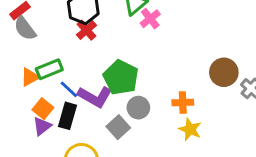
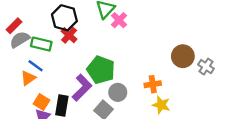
gray semicircle: (25, 28) -> (20, 40), turned 102
green rectangle: (49, 69) -> (41, 44), moved, turned 42
blue line: (69, 89) -> (36, 66), moved
purple L-shape: (95, 97) -> (82, 88), turned -68

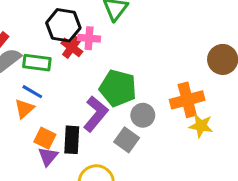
pink cross: (119, 20) -> (89, 38), moved, turned -35
orange cross: (153, 84) -> (187, 100), size x1.5

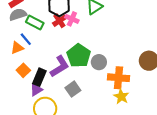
gray circle: (143, 115) -> (99, 62), moved
purple triangle: (48, 156) -> (36, 90), moved

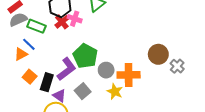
gray circle: (99, 62) -> (106, 70), moved
purple triangle: (36, 90) -> (59, 96), moved, turned -48
yellow star: (121, 97) -> (115, 92), moved

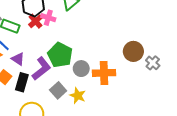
yellow star: (115, 92) -> (78, 96), moved
purple triangle: (59, 96) -> (18, 59), moved

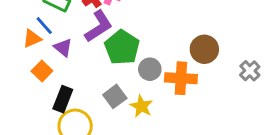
brown circle: (133, 51) -> (204, 49), moved
purple L-shape: (41, 69) -> (99, 26), moved
black rectangle: (22, 82) -> (63, 99), moved

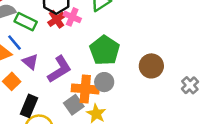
purple L-shape: (99, 26) -> (59, 69), moved
green pentagon: (122, 47) -> (105, 50), moved
orange cross: (181, 78) -> (85, 89), moved

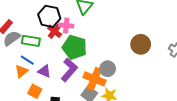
green pentagon: (105, 50) -> (74, 47), moved
orange cross: (85, 89) -> (94, 79), turned 35

